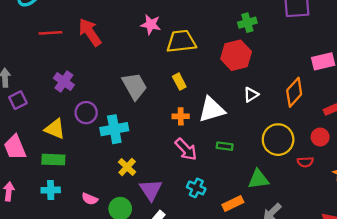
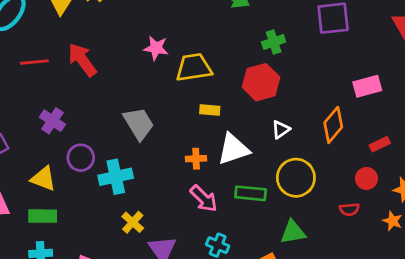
yellow rectangle: (179, 82) -> (210, 110), moved, turned -56
yellow circle: (278, 140) -> (296, 178), moved
green rectangle: (225, 146) -> (251, 193), size x1.5

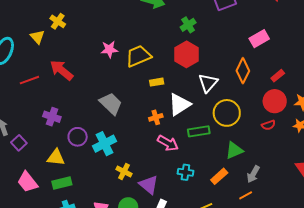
white triangle: (281, 130) -> (208, 83), size x1.5
red circle: (366, 178) -> (275, 101), size x1.5

